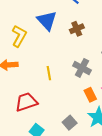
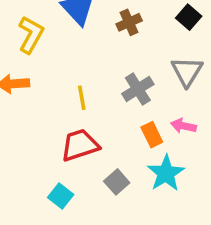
gray cross: (82, 68) -> (138, 89), turned 30
red trapezoid: (26, 102) -> (80, 145), moved

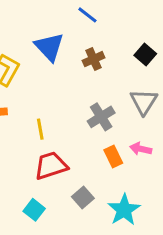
yellow line: (82, 98) -> (40, 129), moved
cyan star: (166, 173) -> (124, 210), moved

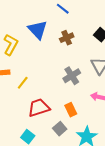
yellow line: (40, 129) -> (23, 83), moved, turned 48
orange rectangle: (113, 156) -> (71, 110), moved

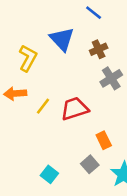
gray cross: (72, 76) -> (111, 78), moved
red trapezoid: (39, 108) -> (75, 109), moved

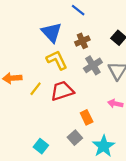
yellow L-shape: (28, 58) -> (57, 60), moved, turned -55

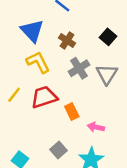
brown cross: (82, 41) -> (67, 40), turned -32
pink arrow: (115, 104) -> (96, 127), moved
orange rectangle: (87, 117) -> (72, 112), moved

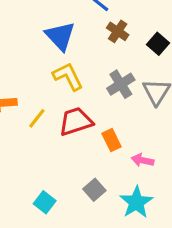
brown cross: (67, 40) -> (118, 31), moved

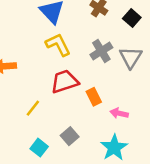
yellow line: (37, 118) -> (33, 108), moved
gray square: (94, 190) -> (70, 136), moved

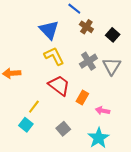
red trapezoid: (65, 82) -> (59, 85), turned 55
orange rectangle: (94, 97) -> (82, 97), turned 56
cyan square: (39, 148) -> (26, 125), moved

